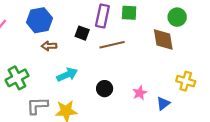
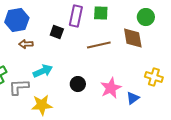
brown line: (112, 45) -> (99, 45), moved
pink star: (140, 93) -> (111, 88), size x1.5
gray L-shape: (37, 106) -> (19, 87), moved

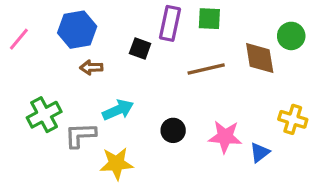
green circle: (146, 17) -> (291, 36), moved
pink star: (111, 88) -> (225, 137), turned 30

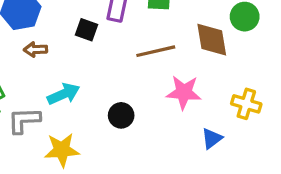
pink star: (225, 137) -> (184, 92), moved

